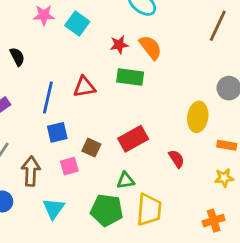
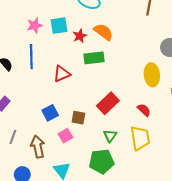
pink star: (44, 15) -> (35, 25), moved
cyan square: (77, 24) -> (59, 26), moved, turned -30
blue line: (48, 97) -> (31, 57), moved
green triangle: (126, 180) -> (110, 136), turned -32
yellow trapezoid: (149, 210) -> (140, 138), moved

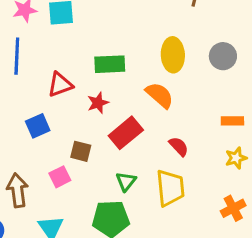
orange semicircle: (103, 32) -> (160, 95), moved
red star: (80, 36) -> (98, 103), moved
yellow ellipse: (152, 75) -> (173, 55), moved
blue square: (50, 113) -> (38, 126), moved

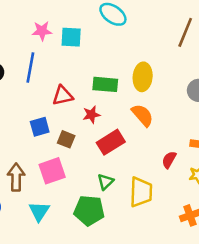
yellow ellipse: (173, 55) -> (143, 77), moved
red semicircle: (179, 146) -> (169, 160), moved, turned -114
brown square: (81, 151) -> (66, 139), moved
pink square: (60, 177) -> (52, 171), size x1.5

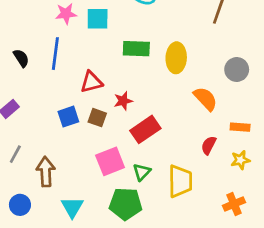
green rectangle: (105, 84) -> (136, 49), moved
orange semicircle: (142, 115) -> (205, 99), moved
brown square: (66, 139) -> (97, 118), moved
pink square: (52, 171) -> (110, 161), moved

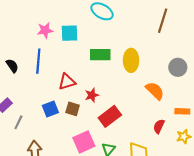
gray line: (15, 154) -> (18, 122), moved

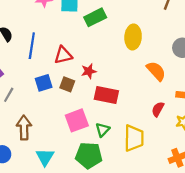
green rectangle: (100, 55) -> (95, 17), moved, turned -30
blue line: (38, 61) -> (32, 46), moved
red rectangle: (110, 116) -> (106, 95), turned 45

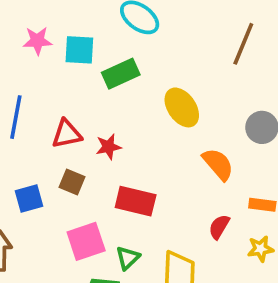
yellow ellipse: (133, 37) -> (182, 107), turned -40
red star: (89, 71) -> (108, 147), moved
blue square: (44, 83) -> (29, 199), moved

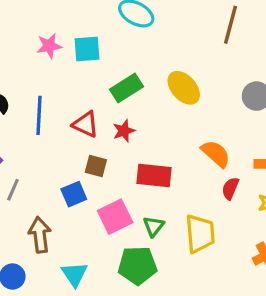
green rectangle: (121, 74) -> (126, 88), moved
red triangle: (67, 134) -> (86, 124), turned 44
orange semicircle: (218, 164) -> (216, 154), moved
blue square: (29, 199) -> (74, 194), moved

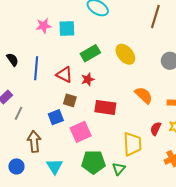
red semicircle: (230, 188) -> (156, 129), moved
green triangle: (154, 226) -> (119, 169), moved

